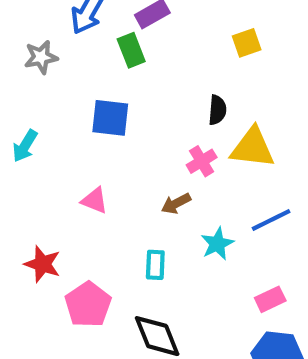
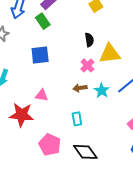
brown arrow: (176, 203) -> (80, 88), turned 32
cyan star: (217, 244) -> (102, 91), moved
red star: (43, 264) -> (22, 115), moved, size x1.4

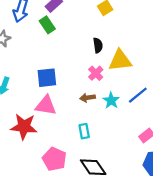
blue square: (40, 55) -> (47, 78), moved
pink triangle: (42, 95) -> (46, 105), size x1.5

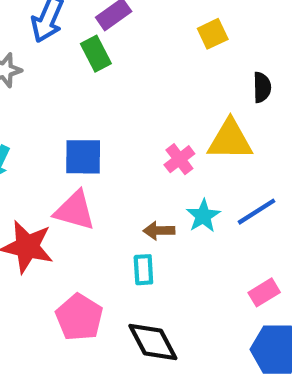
black semicircle: (98, 45) -> (262, 87), moved
brown arrow: (88, 98) -> (159, 231), moved

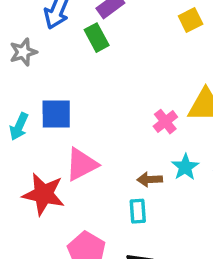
blue square: (83, 157) -> (56, 114), moved
pink triangle: (75, 211) -> (82, 164), turned -42

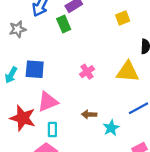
pink cross: (165, 122) -> (87, 72), moved
cyan star: (185, 167) -> (111, 128), moved
cyan rectangle: (138, 211) -> (52, 130), moved

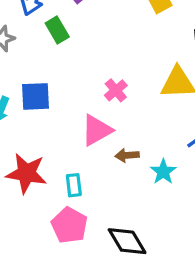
green rectangle: (64, 24) -> (57, 30), moved
pink triangle: (48, 102) -> (97, 130), moved

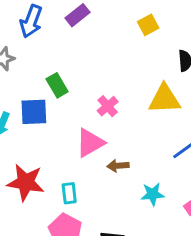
green rectangle: (57, 30) -> (57, 85), moved
cyan star: (163, 172) -> (153, 194), moved, turned 30

